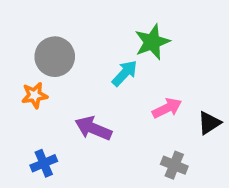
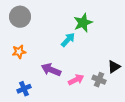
gray circle: (55, 57) -> (20, 17), moved
pink arrow: (167, 108) -> (76, 80), moved
gray cross: (174, 165) -> (99, 80), moved

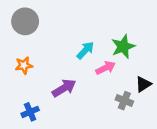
green star: (83, 23) -> (123, 47), moved
purple arrow: (51, 70) -> (64, 88), turned 126
pink arrow: (76, 80) -> (106, 68), moved

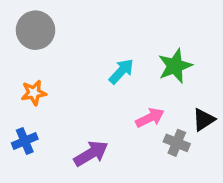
pink arrow: (106, 68) -> (150, 118), moved
purple arrow: (64, 88) -> (91, 154), moved
blue cross: (30, 112) -> (25, 141), moved

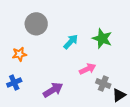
gray circle: (36, 30) -> (36, 24), moved
green star: (175, 66) -> (102, 39), turned -30
black triangle: (204, 120) -> (119, 95), moved

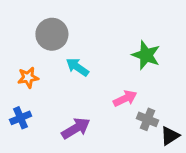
cyan arrow: (71, 42) -> (77, 67), moved, turned -98

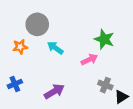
orange star: (28, 78) -> (20, 47), moved
pink arrow: (125, 98) -> (89, 59), moved

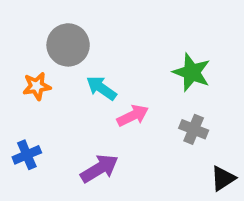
pink arrow: (89, 59) -> (133, 116), moved
gray cross: (105, 85) -> (194, 129), moved

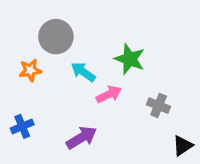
green star: (192, 72) -> (130, 59), moved

